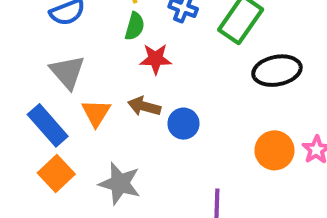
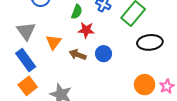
gray triangle: (67, 72) -> (26, 31), moved
orange triangle: (96, 113) -> (54, 42), moved
blue circle: (183, 124) -> (104, 54), moved

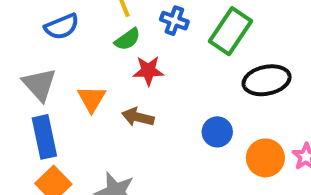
green semicircle: (77, 12) -> (127, 39), turned 40
blue circle: (104, 54) -> (217, 132), moved
blue rectangle: (26, 60) -> (44, 137), turned 30

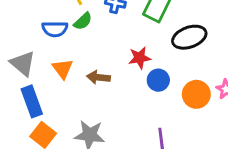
blue semicircle: (62, 27) -> (55, 29), moved, turned 30
red star: (148, 71) -> (140, 58), moved

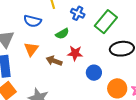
green semicircle: (83, 21) -> (62, 34), moved
red star: (140, 58) -> (75, 53), moved

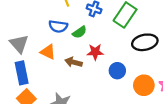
blue semicircle: (33, 21) -> (58, 26), moved
orange triangle: (31, 49) -> (48, 52), turned -35

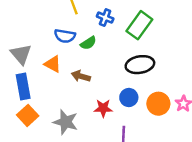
black ellipse: (145, 42) -> (140, 65), moved
red star: (95, 52) -> (103, 108), moved
blue circle: (117, 71) -> (129, 97), moved

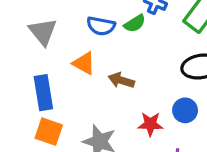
green semicircle: (88, 43) -> (135, 23), moved
gray triangle: (21, 54) -> (43, 32), moved
orange square: (28, 115) -> (49, 132), turned -30

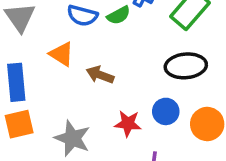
orange square: (49, 132) -> (19, 124), turned -36

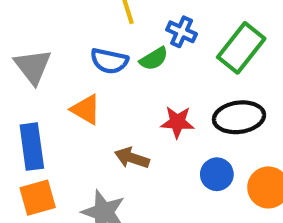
brown arrow: (100, 75) -> (132, 158), moved
red star: (128, 123) -> (177, 122), moved

